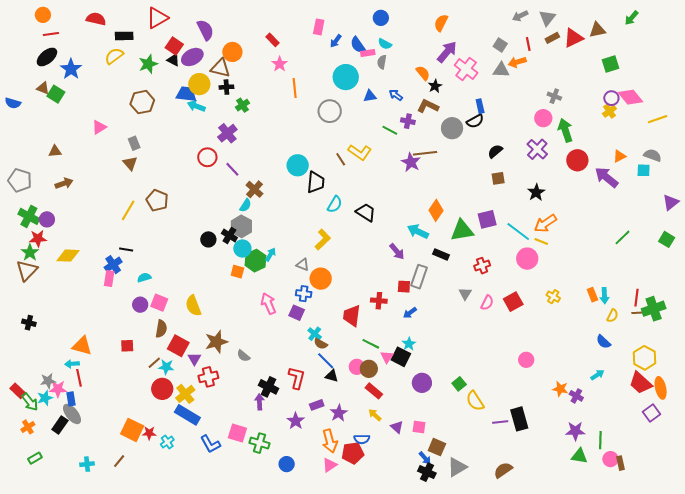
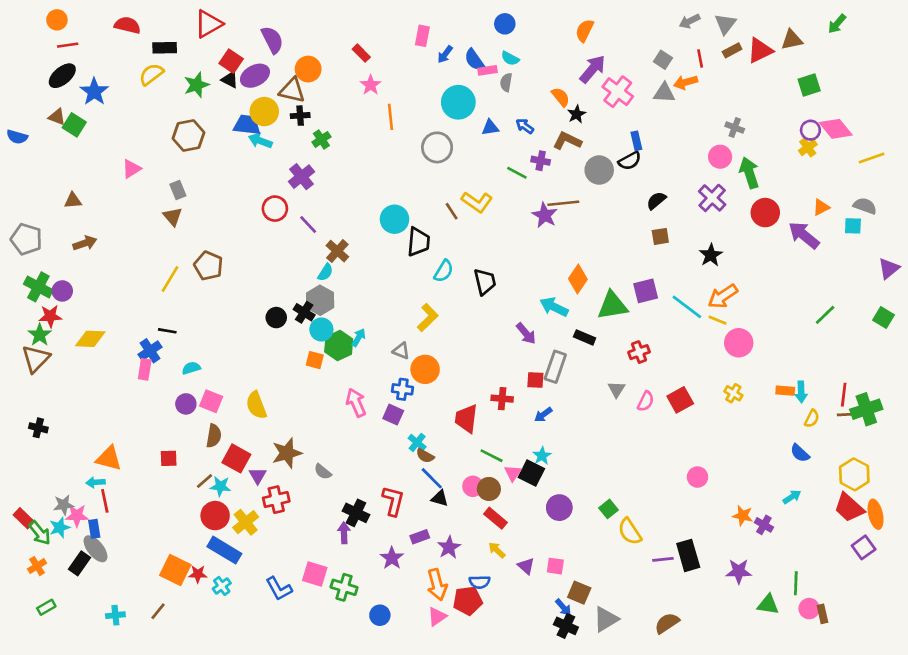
black trapezoid: (366, 212) -> (485, 282), turned 45
pink circle: (527, 259) -> (739, 343), moved
orange rectangle: (592, 295) -> (785, 391), turned -64
blue rectangle: (187, 415) -> (224, 550), moved
purple star: (575, 431) -> (739, 571), moved

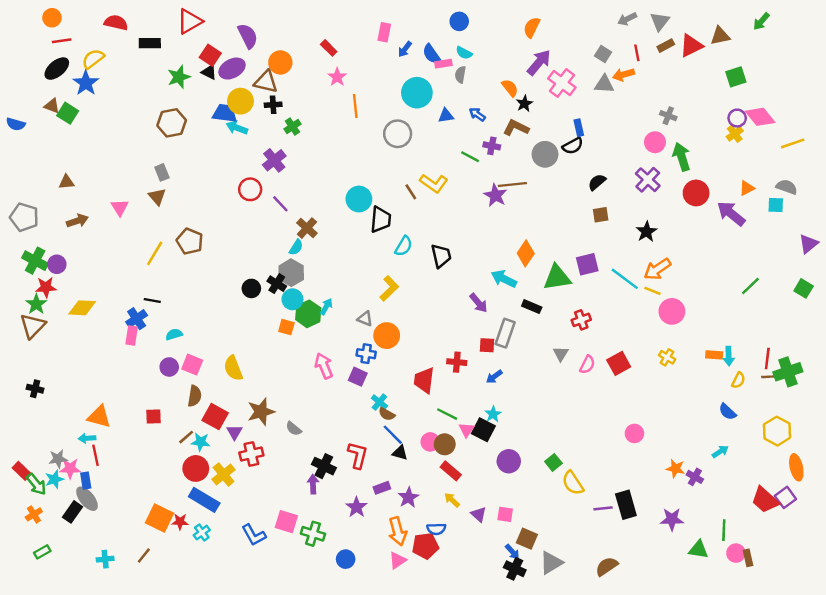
yellow semicircle: (151, 74) -> (93, 59), moved
pink triangle: (131, 169) -> (120, 207), moved, turned -30
red trapezoid: (849, 508) -> (765, 500), moved

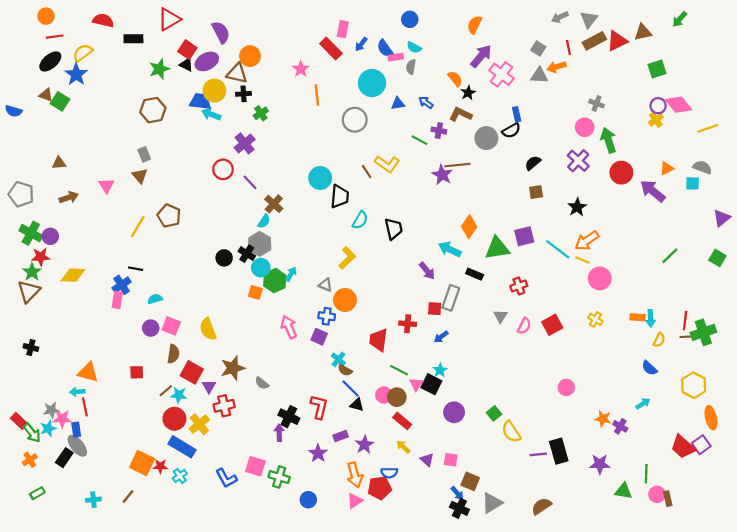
brown rectangle: (666, 46) -> (594, 41), size x1.5
red rectangle: (329, 48) -> (331, 48), moved, size x1.5

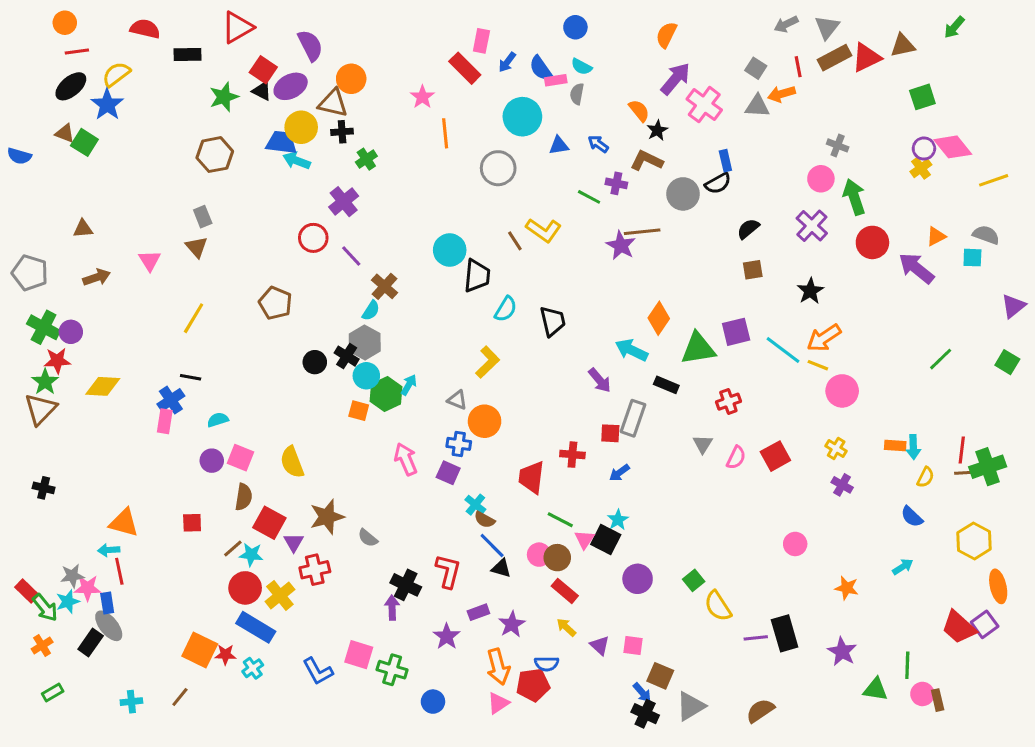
brown pentagon: (169, 216) -> (275, 303), moved
purple cross: (620, 426) -> (842, 485), moved
purple star: (600, 464) -> (842, 652), turned 30

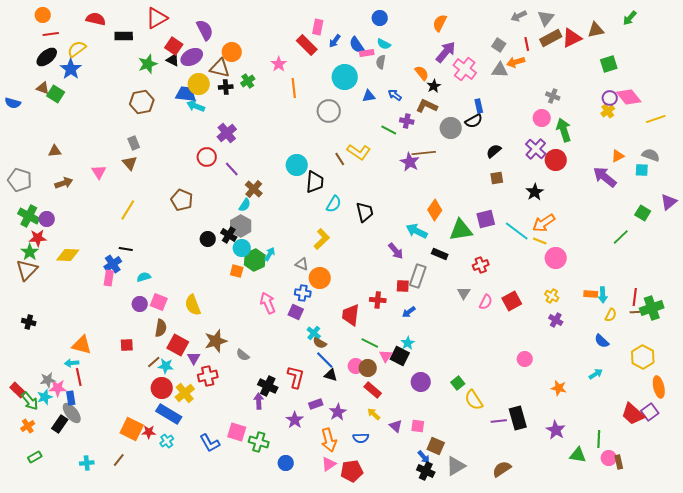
green cross: (366, 159) -> (248, 81), moved
red circle: (872, 242) -> (556, 160), moved
green square: (1007, 362) -> (643, 213), moved
red pentagon: (533, 685) -> (352, 471), moved

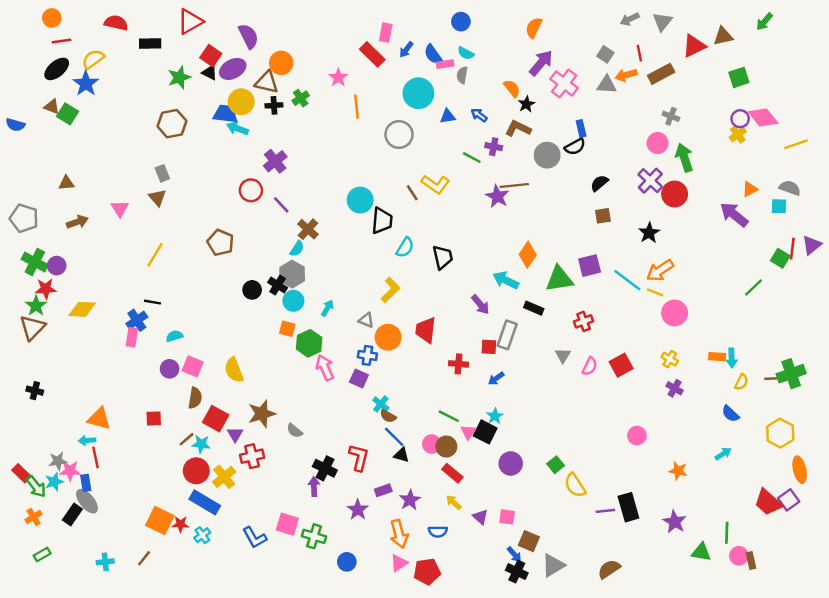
brown rectangle: (551, 38) -> (661, 74), moved
green hexagon: (255, 260) -> (309, 343), moved
red line: (635, 297) -> (792, 249), moved
red trapezoid: (351, 315) -> (426, 330), moved

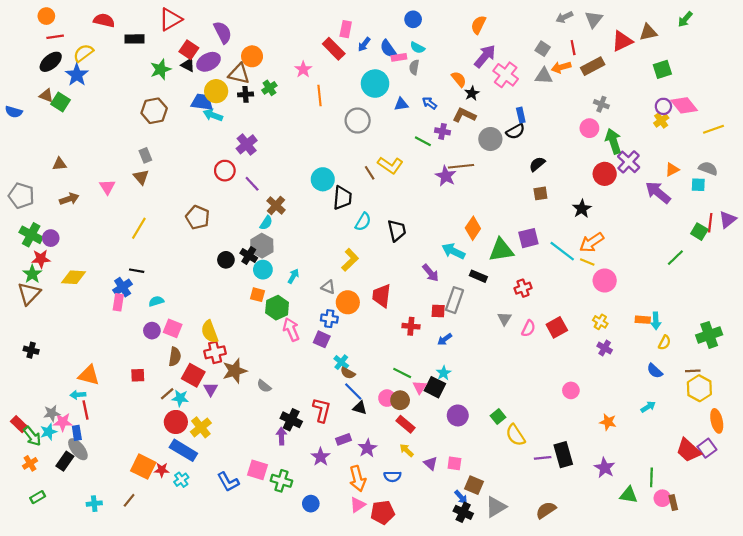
purple cross: (650, 181) -> (629, 162), moved
brown line: (773, 379) -> (693, 371), moved
red cross: (252, 456) -> (215, 352), moved

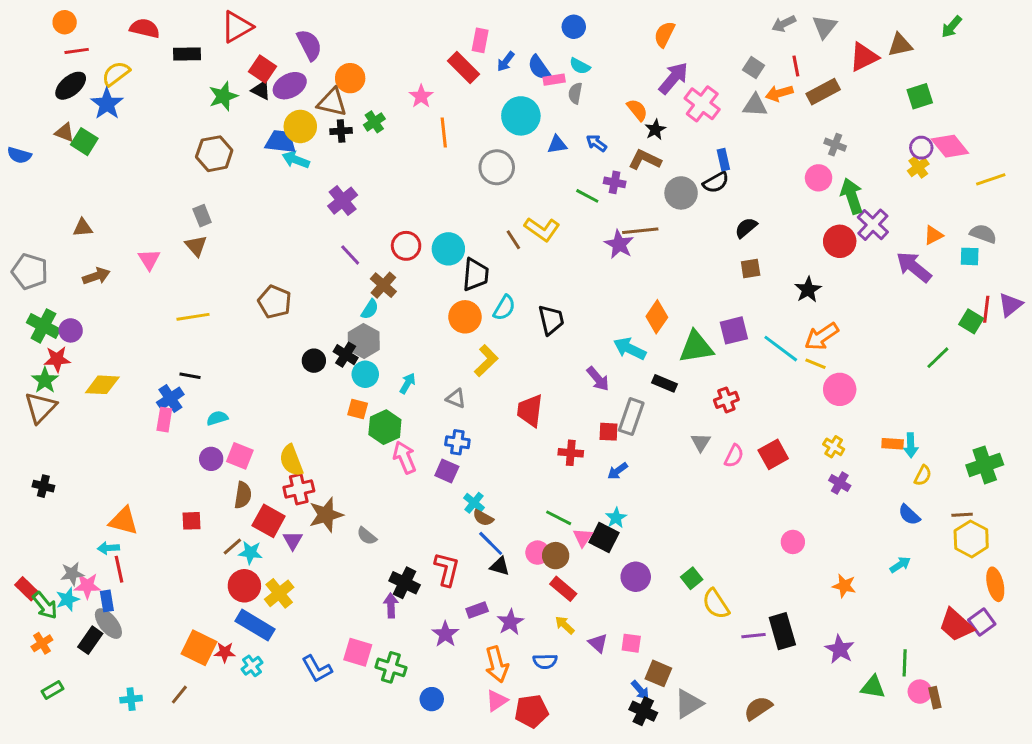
red circle: (225, 171) -> (406, 246), moved
yellow line: (139, 228) -> (193, 317), turned 50
orange circle: (348, 302) -> (465, 317), moved

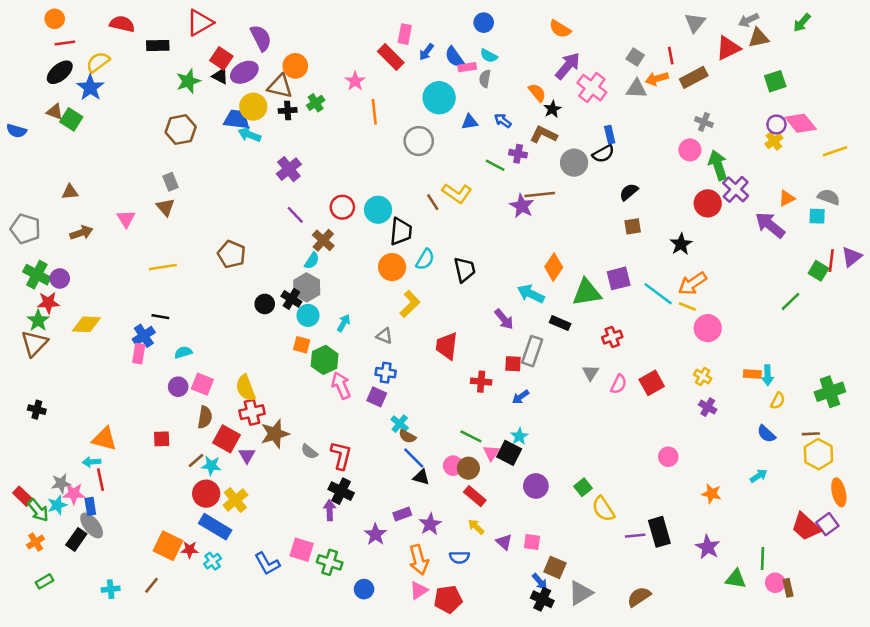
gray arrow: (784, 24) -> (748, 20), moved
orange semicircle: (664, 34) -> (560, 29), turned -85
red L-shape: (447, 569) -> (341, 455), moved

